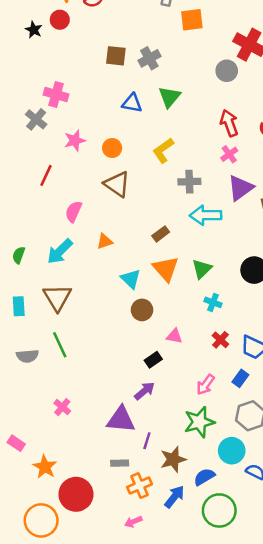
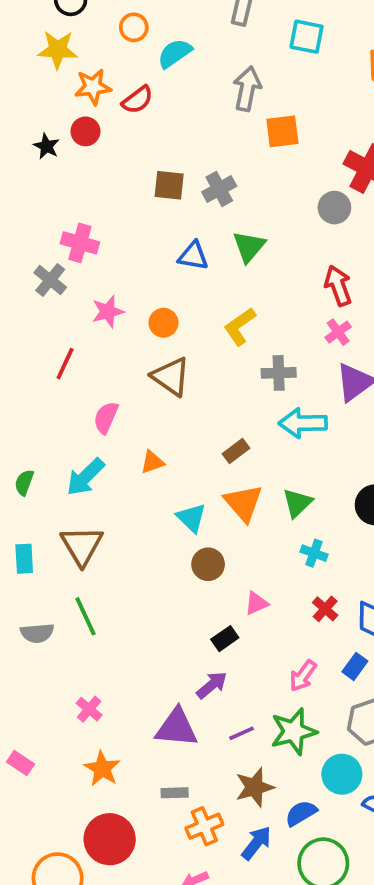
pink triangle: (174, 336) -> (256, 603), turned -35
purple line: (147, 441) -> (242, 733), moved, turned 49
orange star: (45, 467) -> (102, 769), moved

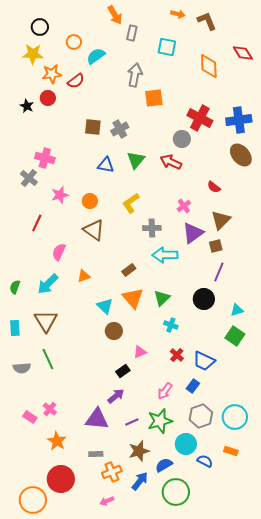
red arrow: (338, 286) -> (171, 162), moved, turned -45
pink rectangle: (20, 763) -> (30, 417), moved

